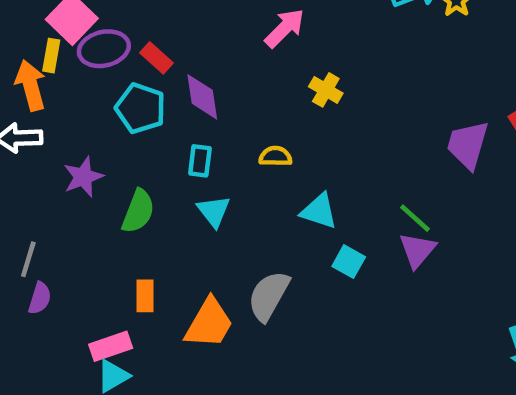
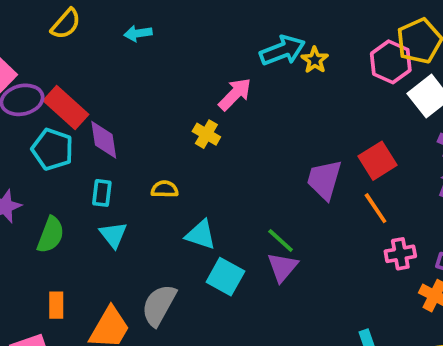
pink arrow: (285, 28) -> (235, 94), moved
red rectangle: (156, 58) -> (66, 107), size x1.6
cyan square: (349, 262) -> (225, 277), size x1.4

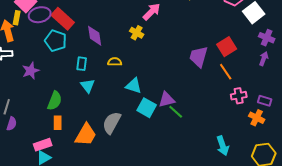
purple diamond: (104, 140) -> (95, 36), moved
green semicircle: (51, 235) -> (55, 101), moved
green line: (281, 240) -> (176, 112), moved
purple triangle: (282, 267) -> (167, 100), moved, turned 36

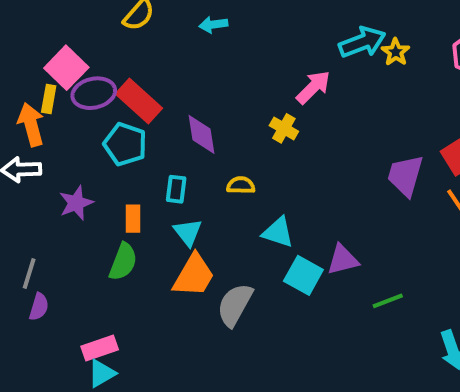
green line: (176, 112) -> (388, 301), moved, turned -63
orange rectangle: (58, 123) -> (133, 219), moved
orange trapezoid: (86, 135) -> (194, 275), moved

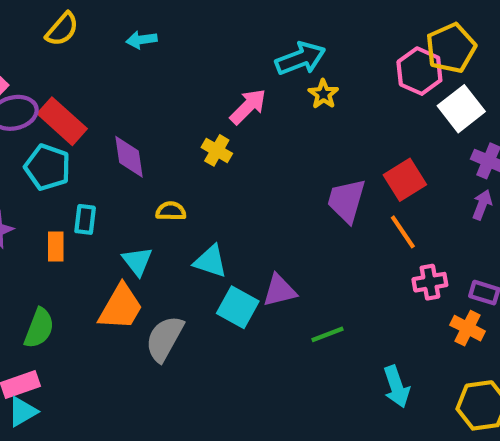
yellow star: (396, 52) -> (323, 94), moved
cyan rectangle: (176, 189) -> (85, 219), moved
cyan triangle: (188, 232) -> (137, 261), moved
green semicircle: (123, 262) -> (39, 328), moved

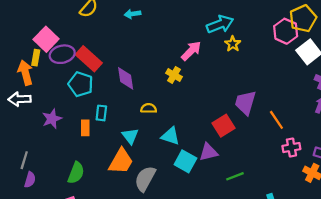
red square: (405, 180) -> (223, 126), moved

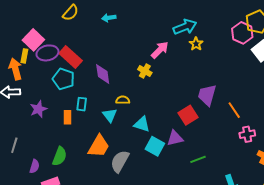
cyan triangle: (130, 136) -> (110, 115), moved
purple semicircle: (30, 180) -> (34, 166), moved

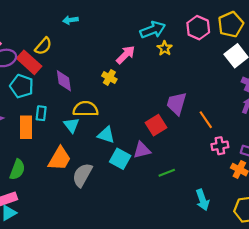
yellow semicircle: (71, 13) -> (43, 46), moved
pink hexagon: (242, 33) -> (198, 28), moved
yellow semicircle: (123, 100) -> (86, 109), size x1.6
orange rectangle: (68, 117) -> (26, 127), size x1.5

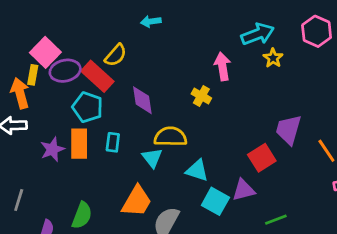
pink arrow: (126, 55) -> (222, 66), turned -54
orange rectangle: (26, 127) -> (79, 144), moved

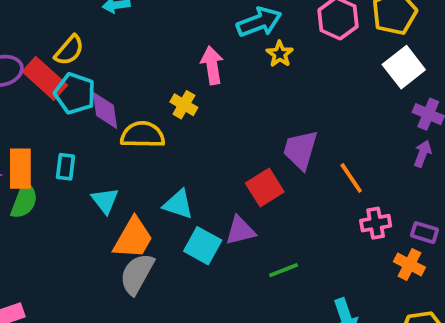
cyan pentagon: (88, 107) -> (75, 93), moved
yellow semicircle: (170, 137) -> (143, 135), moved
cyan triangle: (152, 158) -> (105, 201), moved
orange trapezoid: (137, 201) -> (133, 238), moved
green semicircle: (82, 215) -> (24, 201), moved

